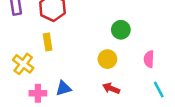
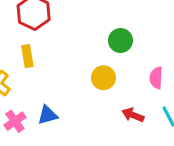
red arrow: (111, 88) -> (133, 115), moved
pink cross: (38, 93) -> (15, 121), turned -35

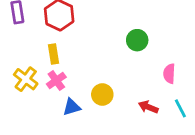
yellow circle: (103, 78) -> (102, 94), moved
pink cross: (15, 121) -> (56, 81), moved

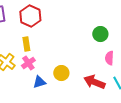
green circle: (137, 40) -> (100, 34), moved
red arrow: (148, 107) -> (94, 82), size x1.5

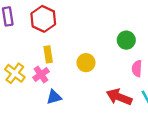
yellow rectangle: (26, 44) -> (48, 54), moved
yellow circle: (61, 73) -> (86, 63), moved

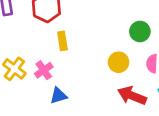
yellow rectangle: (48, 54) -> (62, 41), moved
yellow circle: (86, 63) -> (119, 62), moved

